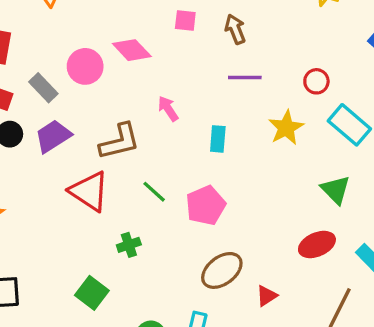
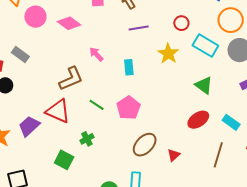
pink circle: (85, 66) -> (35, 17), moved
purple trapezoid: (53, 136) -> (29, 126), moved
green square: (92, 293) -> (64, 160), moved

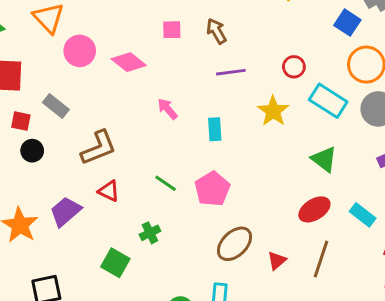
brown L-shape: (71, 79) -> (99, 148), moved
red triangle: (58, 111) -> (109, 191), size x0.6
brown line: (218, 155) -> (321, 259), moved

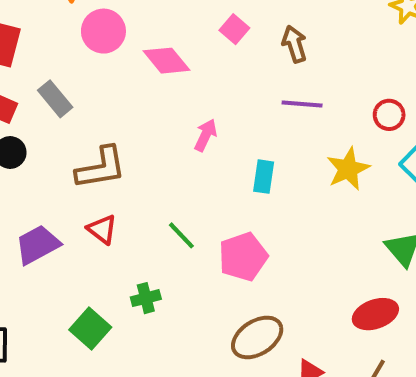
pink square: (172, 30) -> (234, 29), turned 30
pink arrow: (168, 109) -> (206, 135), turned 55

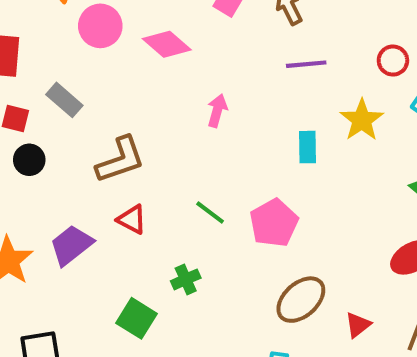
cyan rectangle: (264, 177) -> (308, 147), moved

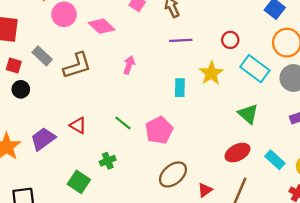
brown L-shape: (120, 160) -> (77, 66), moved

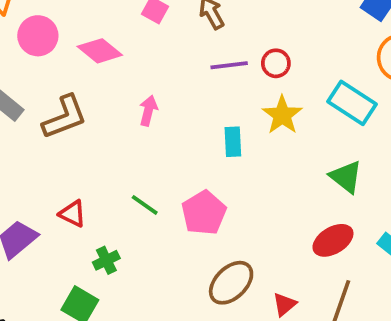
red circle: (230, 40) -> (276, 63), moved
green cross: (108, 161) -> (106, 260), moved

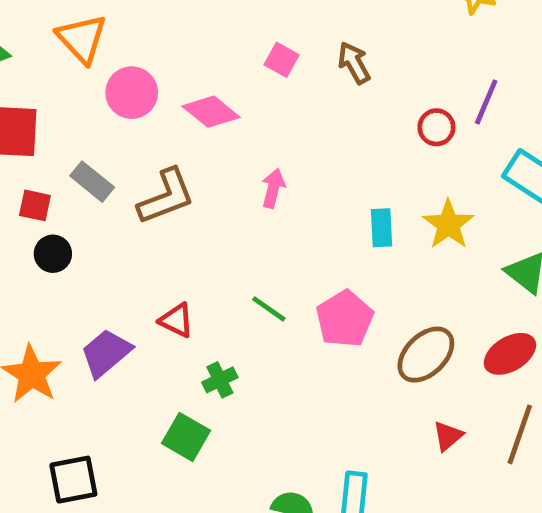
purple line: (229, 65) -> (486, 102), moved, turned -60
yellow star: (282, 115) -> (448, 224), moved
brown ellipse: (231, 283) -> (426, 355), moved

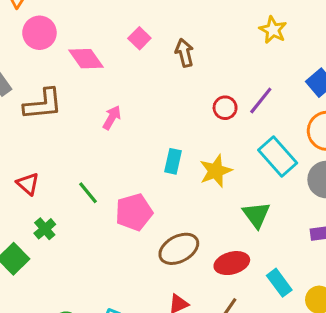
green cross: (220, 380) -> (45, 229), turned -30

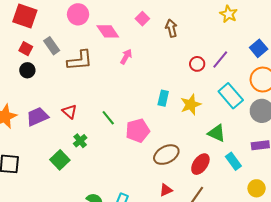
pink arrow: (112, 118) -> (126, 57), moved
green triangle: (256, 215) -> (217, 133), turned -30
red ellipse: (232, 263) -> (200, 164), turned -40
cyan rectangle: (279, 283) -> (233, 161), moved

